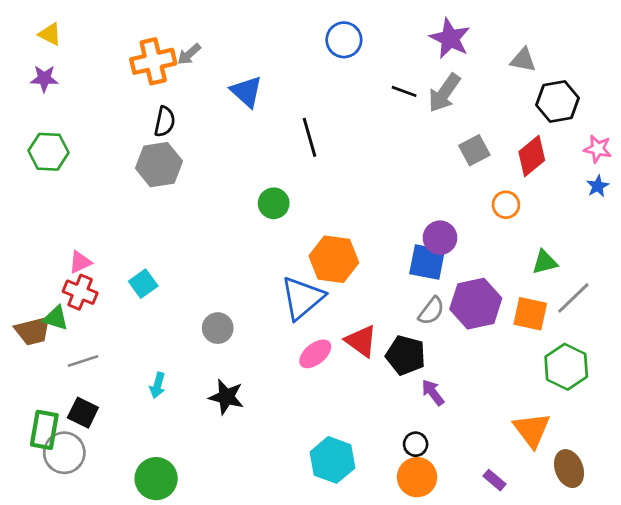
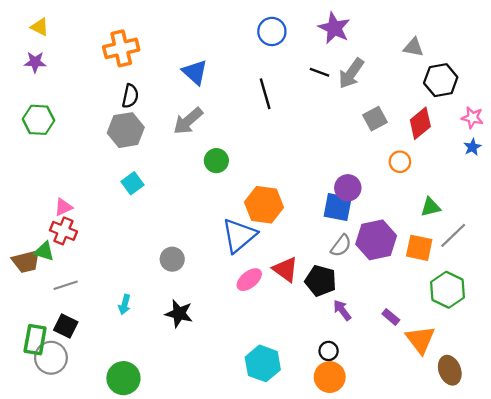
purple star: (450, 38) -> (334, 28), moved
gray arrow: (189, 54) -> (188, 121), moved, size x1.6
black line: (309, 137) -> (265, 94), moved
cyan square: (143, 284) -> (133, 183), moved
purple rectangle: (494, 480) -> (391, 317), moved

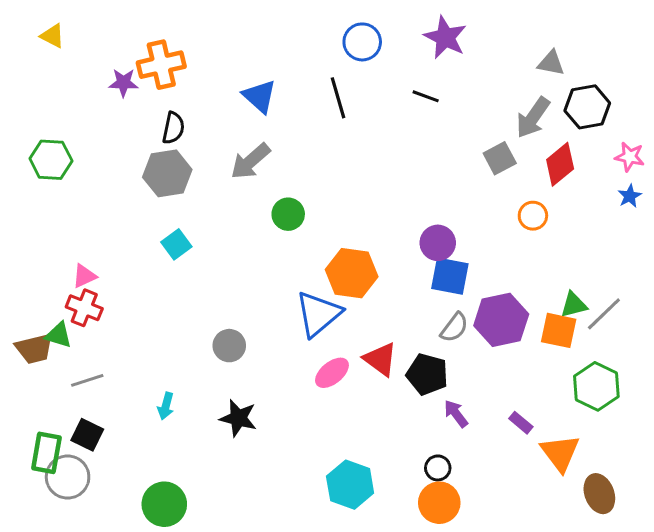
purple star: (35, 62) -> (123, 83), moved
gray arrow: (351, 73) -> (533, 117), moved
black line: (265, 94) -> (338, 98), moved
purple circle: (348, 188) -> (438, 243), moved
green triangle: (431, 207) -> (574, 305), moved

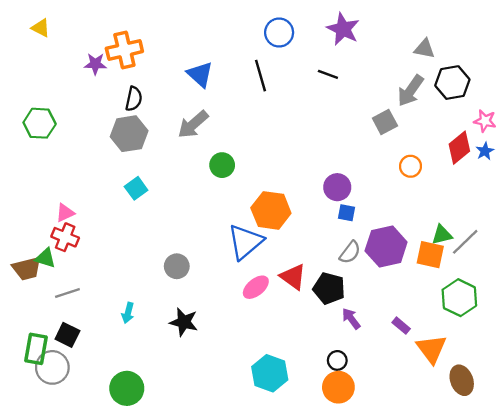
red diamond: (560, 164) -> (459, 148), moved
blue square: (450, 276) -> (347, 213), size x0.6

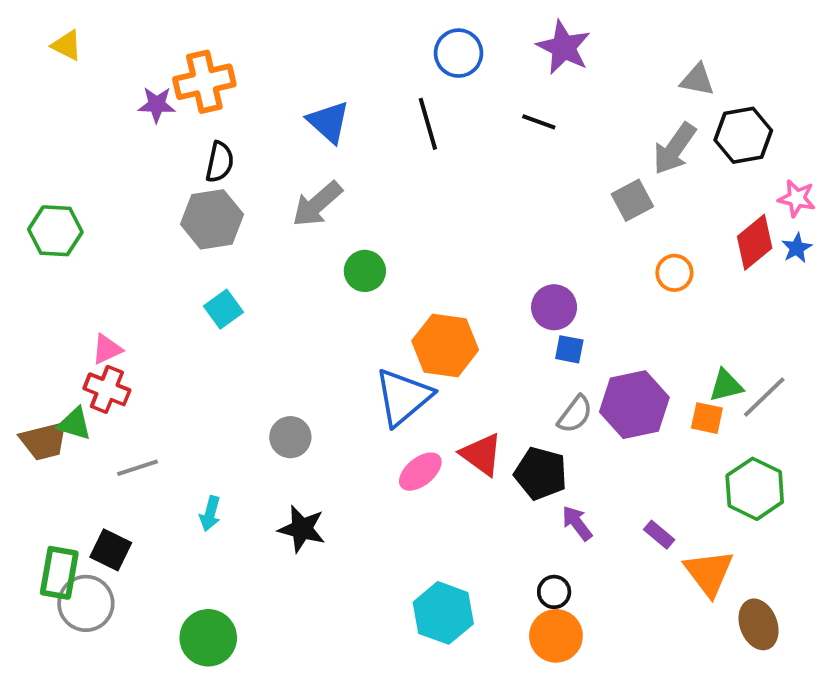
green hexagon: (40, 123) -> (55, 231), moved
orange square: (430, 255) -> (707, 418), size x0.7
gray line: (67, 293) -> (138, 468), moved

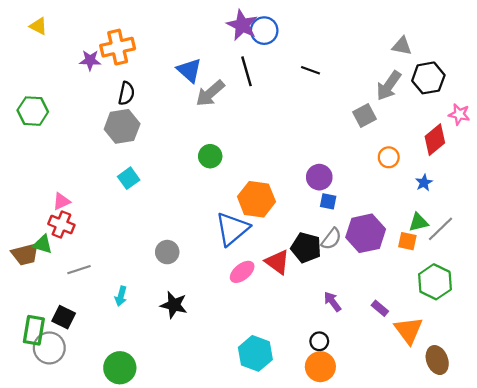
purple star: (564, 47) -> (242, 25), moved
gray arrow: (317, 204) -> (210, 93), moved
green hexagon: (55, 231) -> (33, 111), moved
blue star: (797, 248) -> (424, 183), moved
black pentagon: (541, 473) -> (306, 248), moved

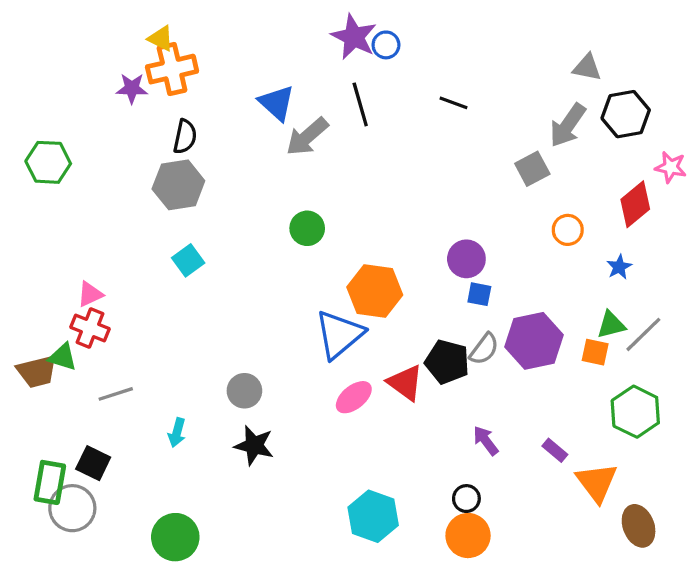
yellow triangle: (38, 26) -> (161, 38), moved
blue circle: (264, 31) -> (386, 45), size x0.7
gray circle: (167, 252) -> (244, 391), moved

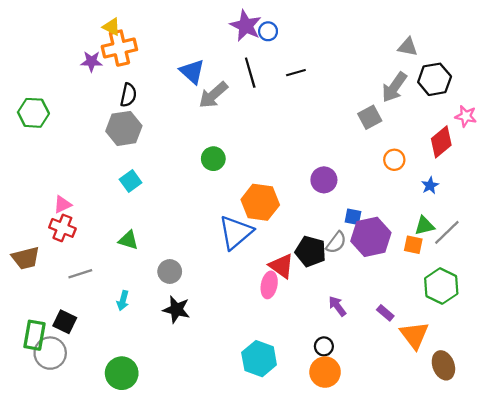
black line: (454, 103) -> (296, 73), moved, turned -36
blue square: (479, 294) -> (353, 217), moved
green triangle: (63, 357) -> (128, 240), moved
pink ellipse: (354, 397) -> (269, 285), moved, turned -40

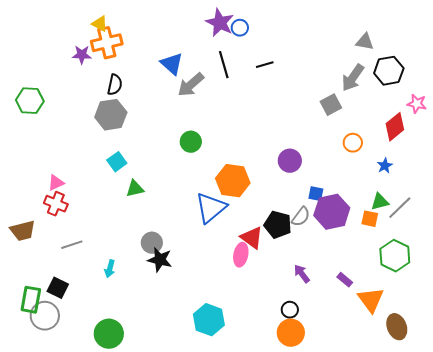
green triangle: (128, 240) -> (135, 189), moved, turned -30
black star: (176, 309) -> (160, 260), moved
cyan hexagon: (259, 359) -> (209, 320), moved

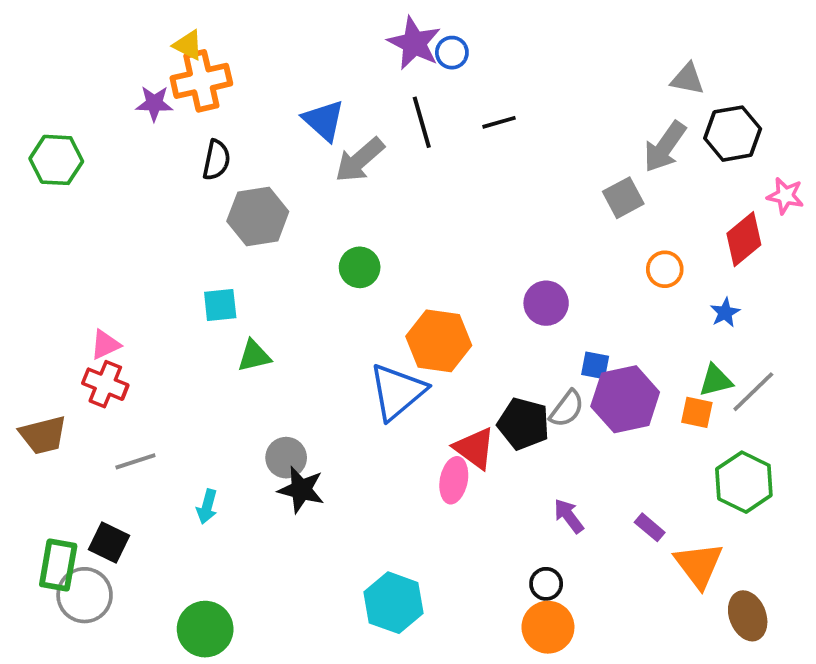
green hexagon: (30, 101) -> (56, 160), moved
gray hexagon: (111, 115) -> (258, 216), moved
cyan square: (117, 162) -> (220, 305), turned 30

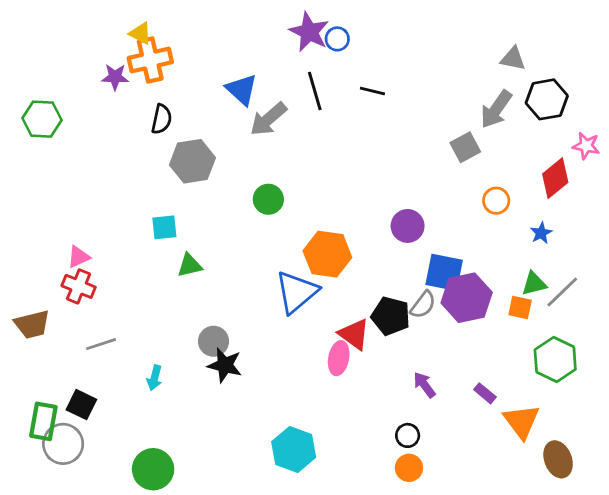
black line: (499, 122) -> (372, 91), turned 30
blue square: (595, 365) -> (444, 272), size x1.8
orange circle: (548, 627) -> (409, 468), size x0.7

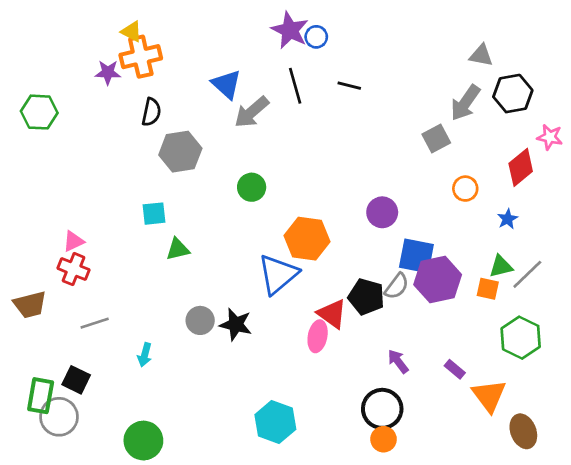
black star: (225, 365) -> (236, 324), moved
black circle: (408, 435) -> (382, 409), size x1.8

